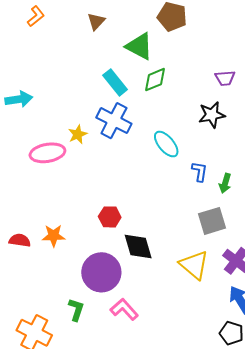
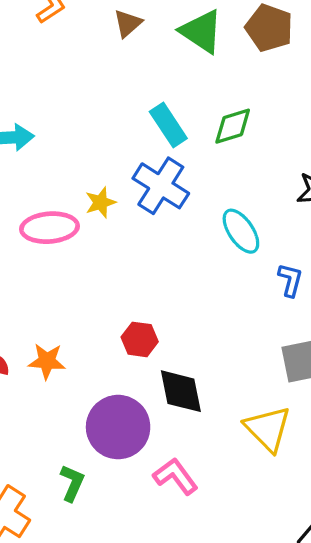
brown triangle: (96, 21) -> (128, 23), moved
green triangle: (139, 46) -> (201, 31), moved
pink L-shape: (124, 309) -> (176, 476), moved

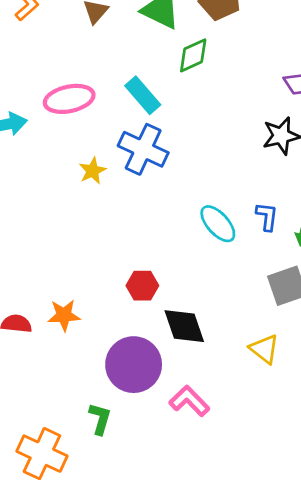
green diamond: (233, 126) -> (193, 55), moved
pink ellipse: (50, 228) -> (69, 99), moved
cyan ellipse: (241, 231) -> (218, 224), moved
yellow triangle: (268, 429) -> (264, 349), size x0.7

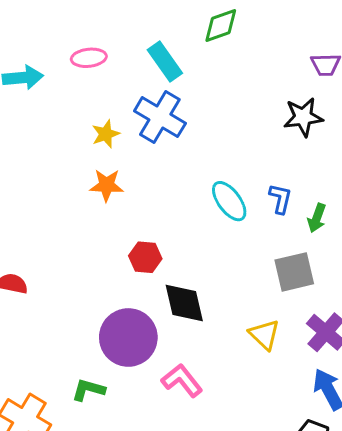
pink ellipse: (69, 99) -> (89, 58), size x0.7
orange star: (64, 315) -> (107, 185), moved
green L-shape: (100, 419) -> (88, 390), turned -96

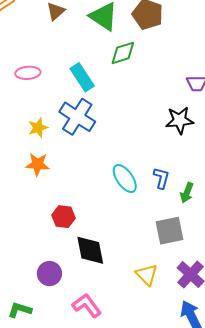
purple circle: (128, 337) -> (49, 274), size x0.6

